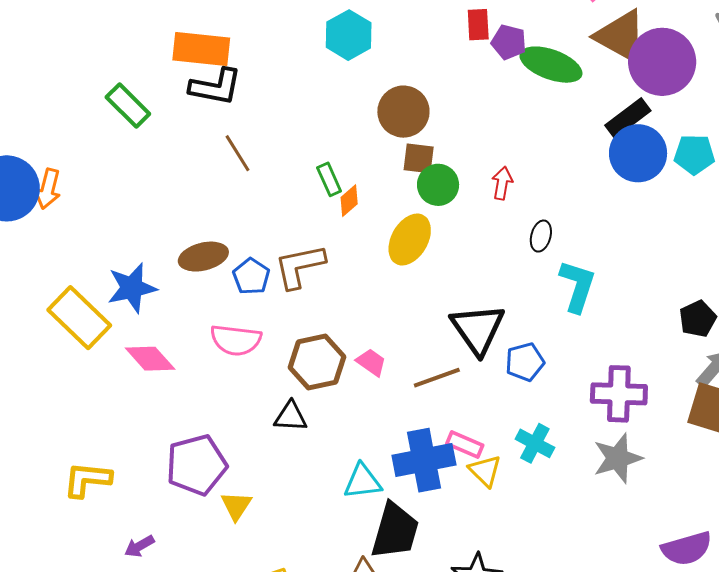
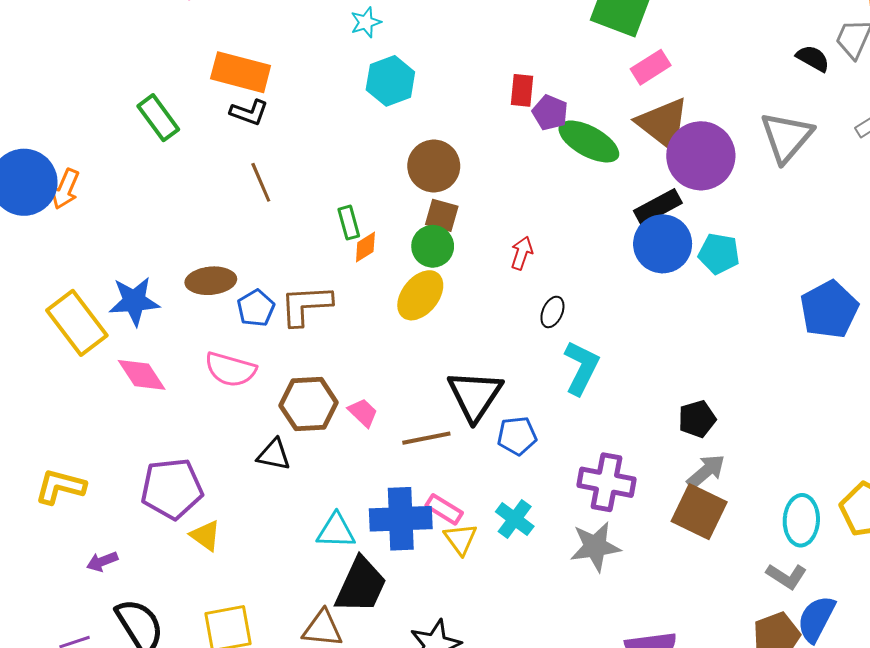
black L-shape: (216, 87) -> (249, 112), size x0.7
green circle: (438, 185) -> (433, 246), moved
yellow triangle: (236, 506) -> (205, 536), turned -36

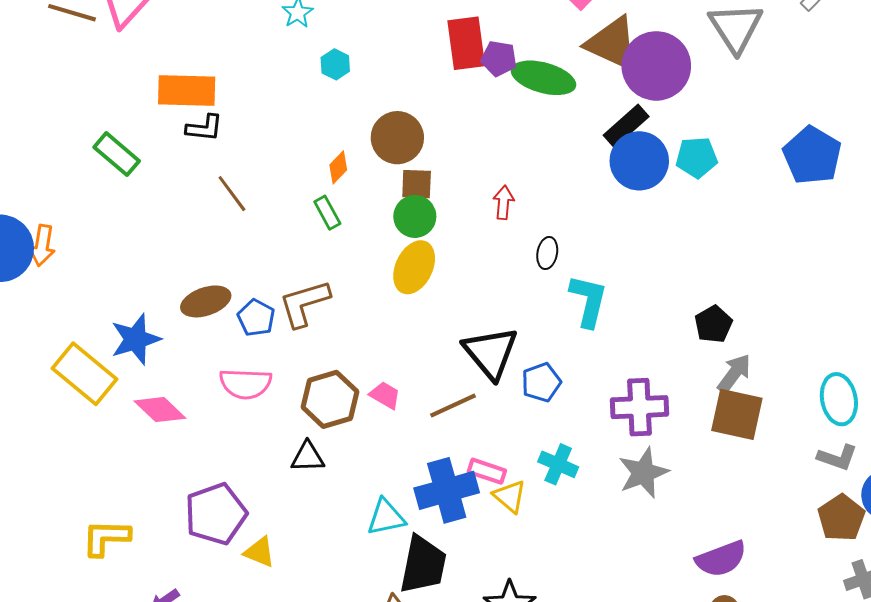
cyan hexagon: (390, 81) -> (335, 64), size x0.6
red rectangle: (522, 90) -> (466, 43), size x1.6
orange diamond: (365, 247) -> (338, 167), moved
blue pentagon: (829, 310) -> (812, 155), moved

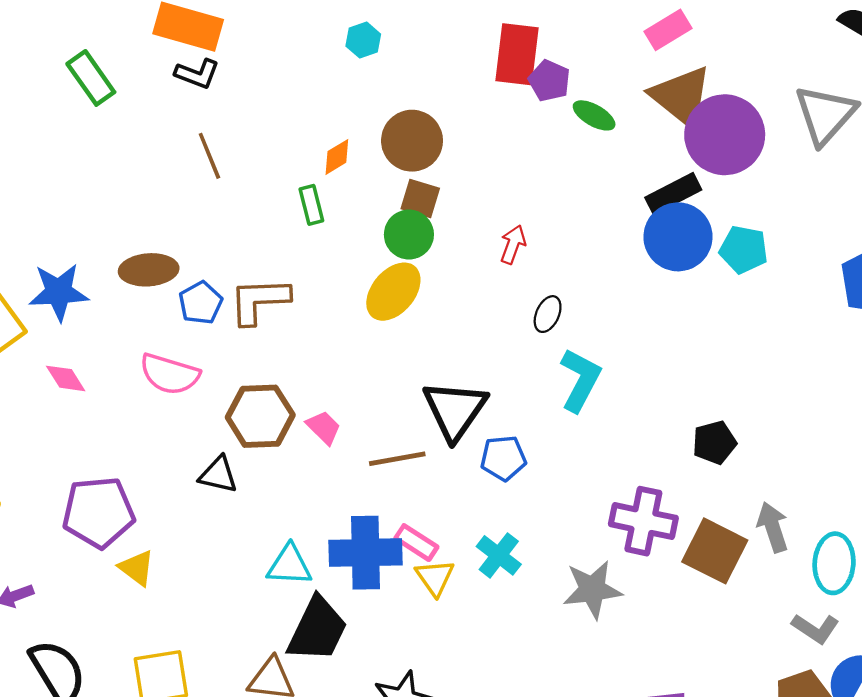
green ellipse: (543, 78) -> (594, 115), size x0.6
gray arrow: (734, 373) -> (773, 527), moved, turned -69
purple cross: (640, 407) -> (643, 521), moved
pink diamond: (160, 410) -> (66, 378), size x0.7

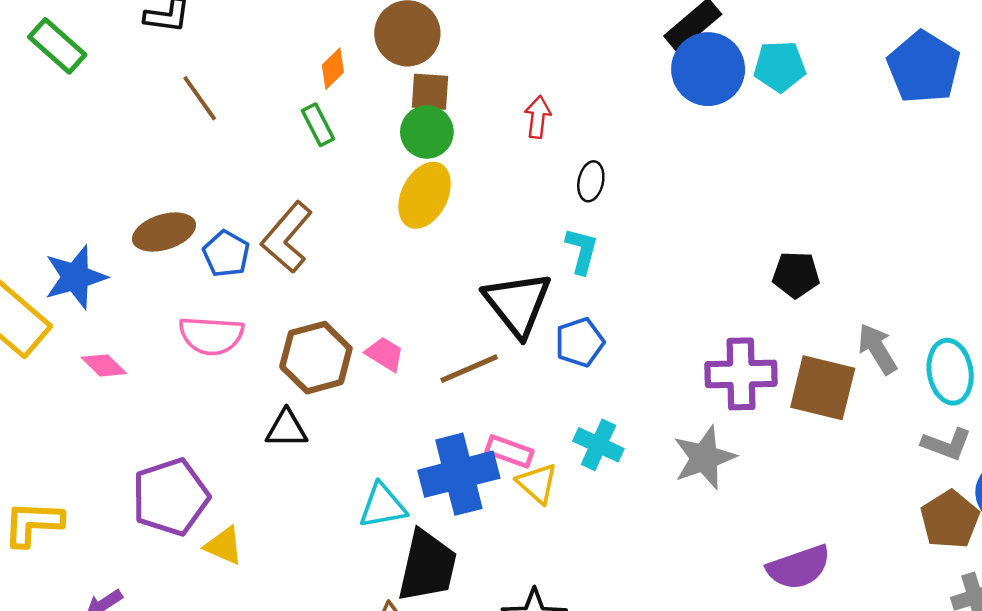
brown L-shape: (259, 301) -> (287, 237), turned -34
cyan L-shape: (580, 380) -> (582, 251), moved, size x0.7
black pentagon: (714, 442) -> (796, 275), turned 30

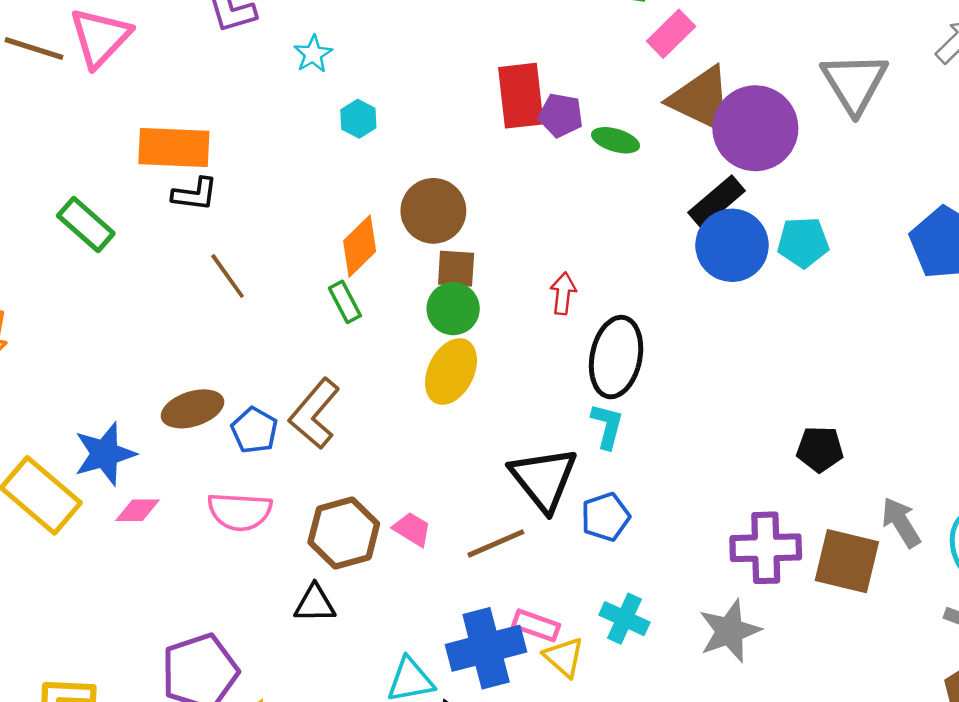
orange diamond: (333, 69) -> (360, 246), size x1.5
black ellipse: (591, 181) -> (616, 357), size x2.0
pink diamond: (104, 365) -> (137, 510), moved, turned -45

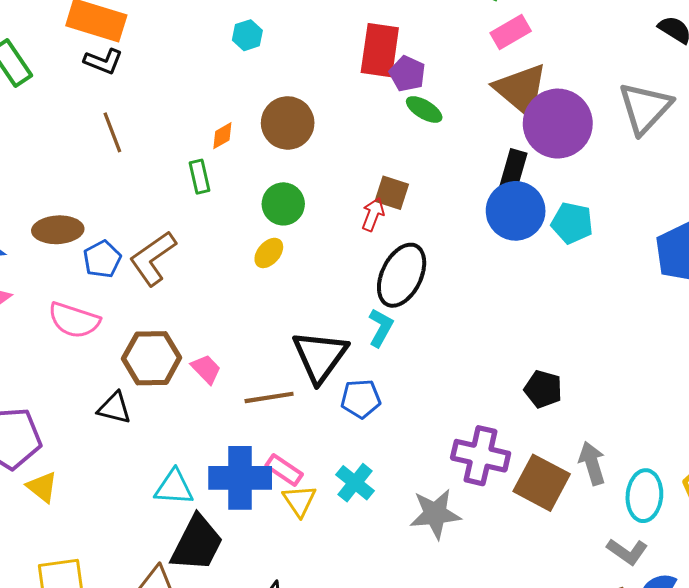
green ellipse: (616, 140) -> (424, 109), moved
black rectangle: (717, 202) -> (512, 173), turned -48
orange diamond: (360, 246) -> (222, 136), size x0.6
brown square: (456, 269) -> (392, 193), moved
yellow ellipse: (451, 372) -> (269, 253), size x0.6

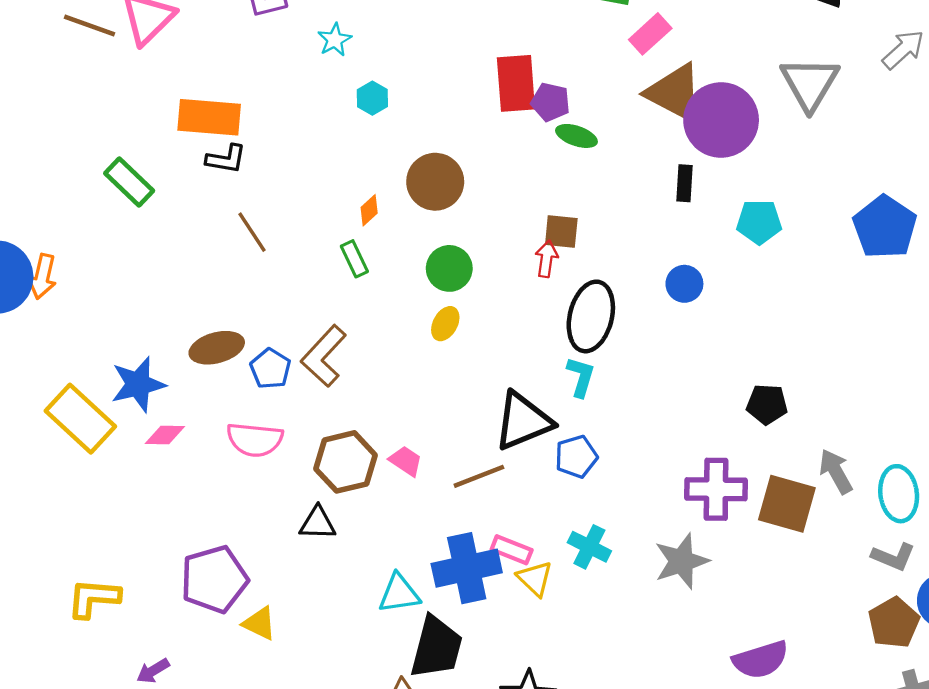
black rectangle: (512, 173) -> (684, 183), size x0.7
blue circle: (516, 211) -> (684, 284), moved, size x0.6
black triangle: (320, 356) -> (523, 421), turned 44

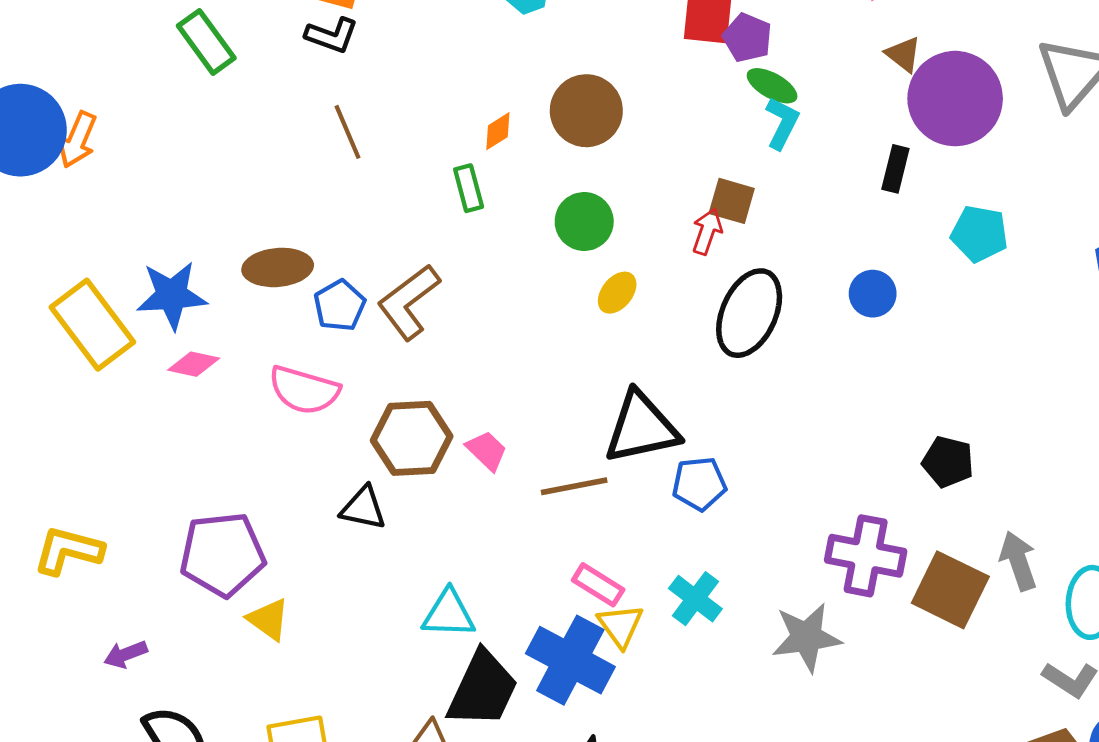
brown triangle: (675, 93) -> (903, 54), size x0.5
yellow ellipse: (445, 324) -> (617, 293), moved
cyan L-shape: (581, 377) -> (782, 123), moved
blue cross: (467, 568) -> (570, 660), moved, turned 30

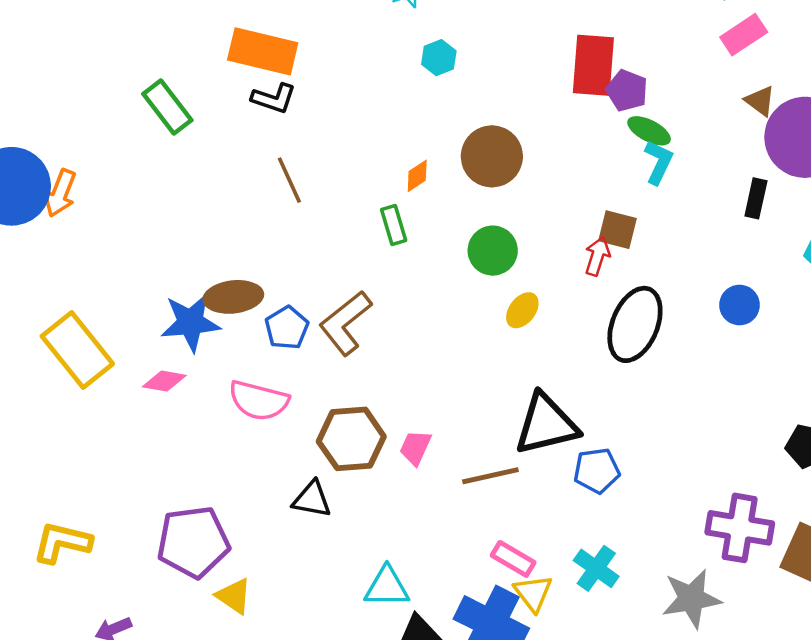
blue star: (172, 295) -> (191, 323), moved
pink trapezoid: (487, 451) -> (415, 448), turned -108

